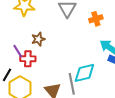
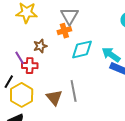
orange cross: (96, 19) -> (64, 31), moved
cyan diamond: (84, 73) -> (82, 49), moved

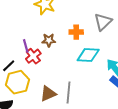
gray triangle: (69, 16) -> (103, 22), moved
red cross: (30, 66) -> (33, 56), turned 35
brown triangle: (54, 98) -> (48, 94), turned 30

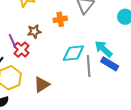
cyan diamond: (88, 55) -> (73, 53), moved
gray line: (68, 93) -> (89, 66), moved

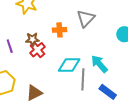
red cross: (21, 50) -> (37, 50), moved
blue rectangle: (110, 64) -> (108, 92), moved

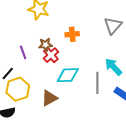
gray triangle: (86, 18) -> (113, 26), moved
cyan diamond: (69, 65) -> (68, 75), moved

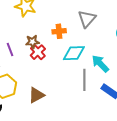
gray triangle: (113, 26) -> (87, 19), moved
cyan diamond: (68, 75) -> (74, 53), moved

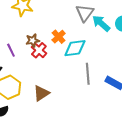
orange cross: (59, 31) -> (59, 37), moved, turned -32
cyan arrow: (100, 64) -> (101, 23), moved

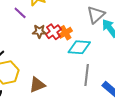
purple line: (11, 50) -> (20, 13), moved, turned -32
red cross: (39, 50) -> (53, 32), moved

